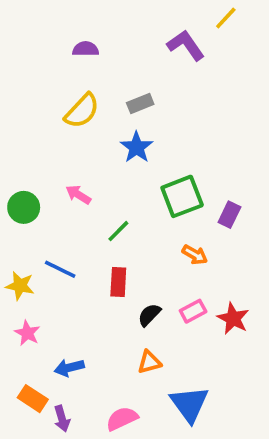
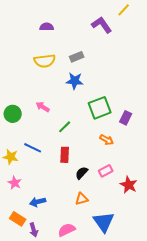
yellow semicircle: (82, 111) -> (45, 61), turned 40
blue star: (137, 147) -> (75, 81), turned -30
red star: (233, 318) -> (129, 185), moved

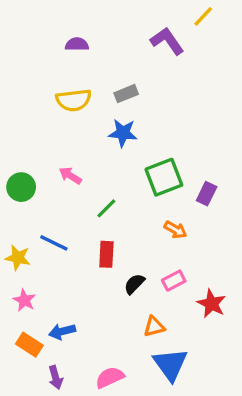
orange triangle: (82, 199) -> (154, 327), moved
orange rectangle: (18, 219) -> (29, 345), moved

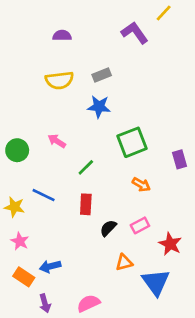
purple rectangle: (207, 194) -> (179, 159), moved, turned -42
blue triangle: (170, 364) -> (156, 282), moved

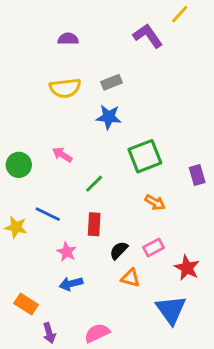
pink star: (20, 241) -> (67, 252), moved
orange triangle: (124, 262) -> (130, 278), moved, turned 30
blue arrow: (50, 266) -> (71, 284), moved

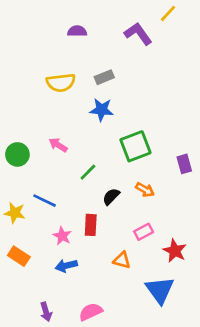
purple semicircle: (68, 39) -> (77, 31), moved
red rectangle: (94, 224) -> (91, 225), moved
black semicircle: (119, 250) -> (111, 197), moved
orange rectangle: (26, 304) -> (19, 256), moved

